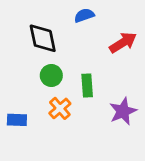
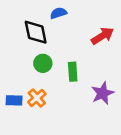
blue semicircle: (84, 15) -> (58, 13), moved
orange cross: (60, 108) -> (37, 98), moved

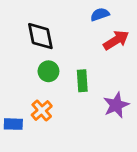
blue semicircle: (58, 13) -> (100, 14), moved
blue rectangle: (14, 100) -> (13, 124), moved

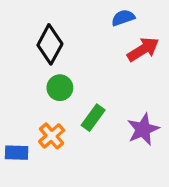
black diamond: (40, 36) -> (50, 44), turned 40
green rectangle: (82, 81) -> (93, 118), moved, turned 40

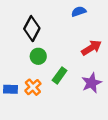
red arrow: (143, 49) -> (91, 48), moved
blue rectangle: (17, 153) -> (11, 89), moved

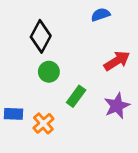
orange cross: (33, 87) -> (43, 123), moved

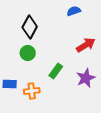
green circle: (49, 72) -> (28, 53), moved
orange cross: (43, 123) -> (32, 91), turned 35

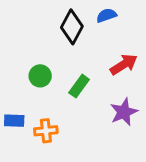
black diamond: (30, 27) -> (72, 27), moved
green rectangle: (56, 71) -> (79, 86), moved

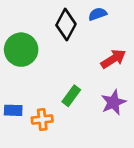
green circle: (40, 76) -> (21, 50), moved, size x1.6
green rectangle: (79, 86) -> (71, 96), moved

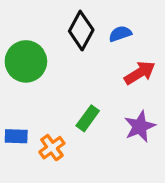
blue semicircle: (98, 14) -> (120, 34), moved
orange cross: (42, 119) -> (52, 148), turned -30

